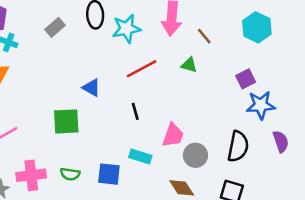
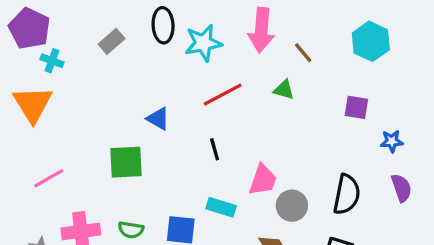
purple square: (246, 79) -> (356, 107), turned 36
blue star: (261, 105) -> (392, 141), moved, size x0.6

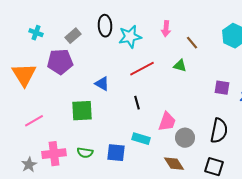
purple pentagon: (29, 28) -> (60, 62), moved, turned -30
pink arrow: (261, 30) -> (166, 29), size x0.6
cyan cross: (52, 61) -> (36, 33), moved
purple square: (356, 107) -> (222, 88), moved

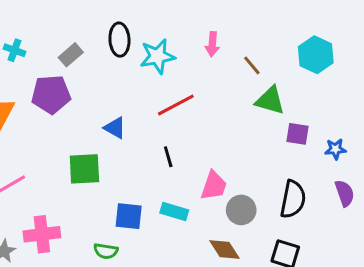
green triangle: (180, 66) -> (270, 100), moved, size x1.5
green semicircle: (85, 153) -> (106, 251), moved
blue square: (116, 153) -> (129, 216), moved

